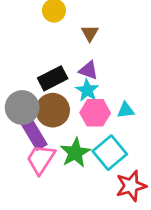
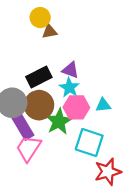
brown triangle: (90, 33) -> (49, 32), moved, turned 49
green star: (75, 153) -> (59, 121), moved
cyan square: (110, 153) -> (89, 142), turned -32

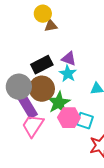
pink hexagon: (76, 107) -> (69, 118), moved
cyan square: (89, 142) -> (85, 121), size x0.7

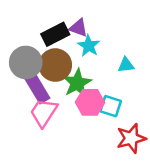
purple triangle: (69, 59) -> (78, 28), moved

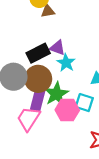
purple rectangle: (37, 88) -> (38, 98), moved, turned 45
cyan square: (111, 106) -> (84, 103), moved

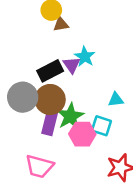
purple triangle: (57, 48) -> (72, 65), turned 35
cyan star: (66, 63) -> (85, 57), moved
pink trapezoid: (28, 119) -> (39, 166), moved, turned -108

